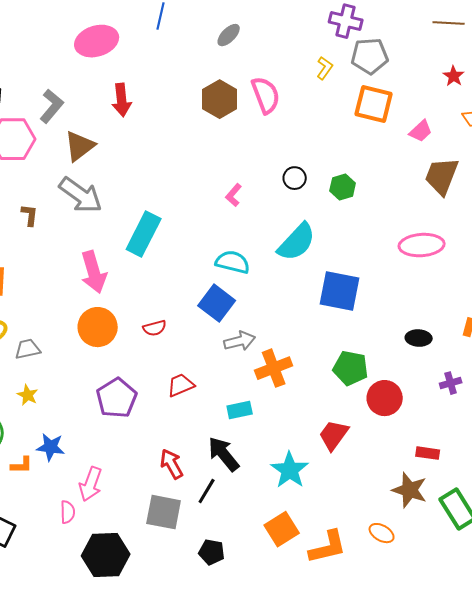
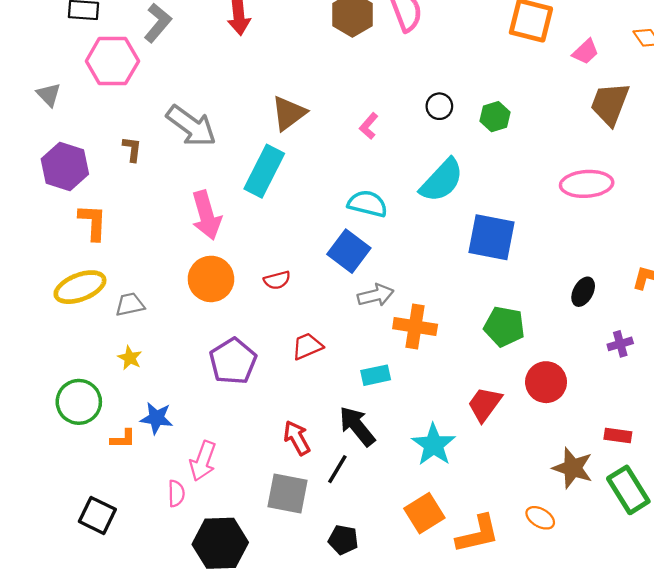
brown triangle: (80, 146) -> (289, 113), moved
black ellipse: (419, 338) -> (583, 292), turned -65
orange cross: (274, 368) -> (415, 327), turned 30
red circle: (385, 398) -> (546, 382), moved
red rectangle: (428, 453) -> (618, 435), moved

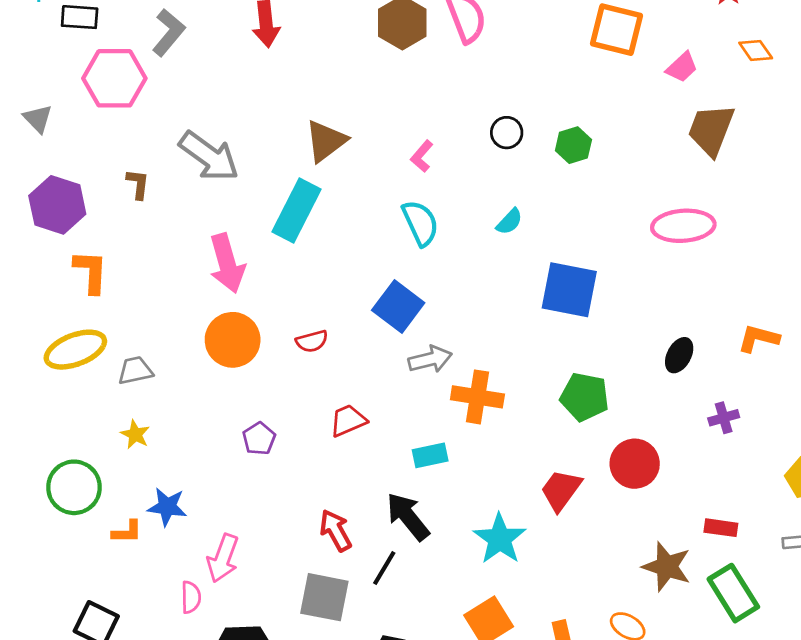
cyan semicircle: (442, 180) -> (509, 222), size x0.5
cyan semicircle: (367, 204) -> (420, 223), moved, turned 51
purple pentagon: (233, 361) -> (259, 439), size x0.6

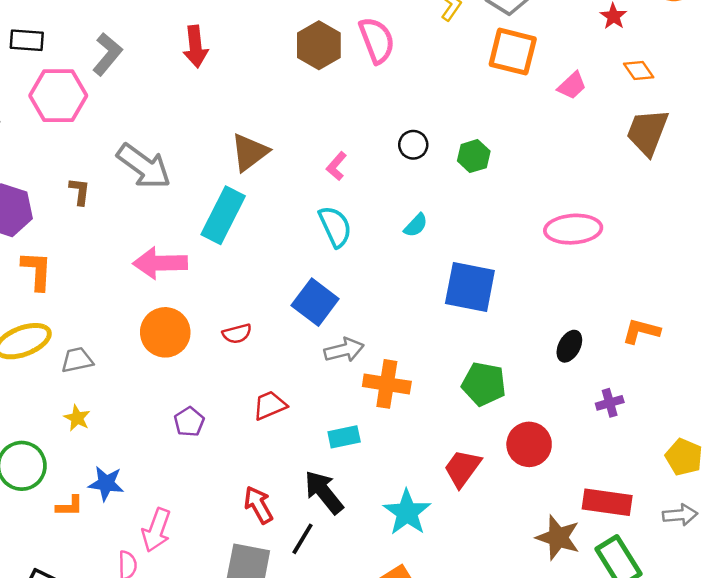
brown trapezoid: (711, 130) -> (647, 132), moved
pink arrow: (227, 263) -> (160, 263), turned 105
red rectangle: (721, 528) -> (607, 502), size x1.6

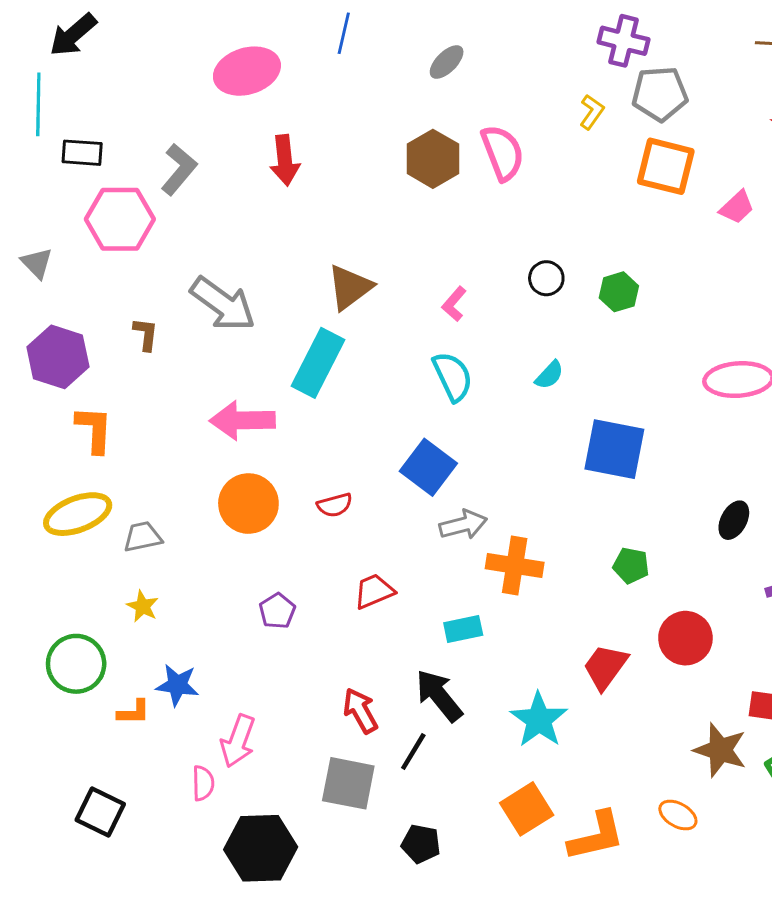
green pentagon: (484, 384) -> (631, 566), size x0.7

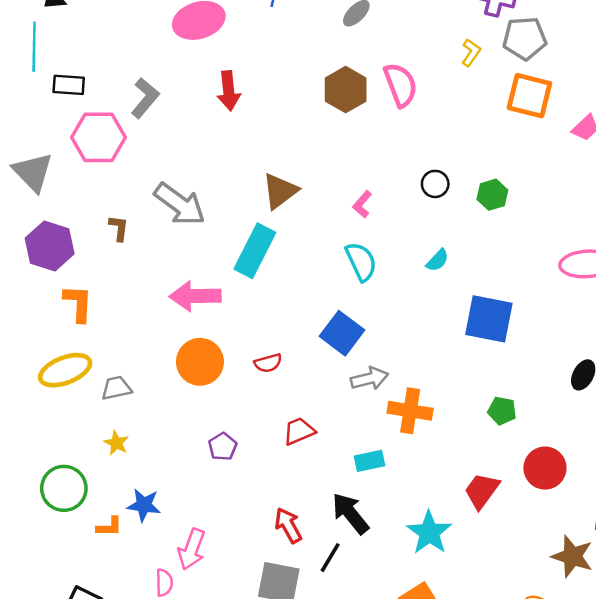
gray triangle: (37, 263) -> (33, 172), size x1.6

